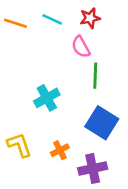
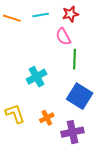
cyan line: (52, 19) -> (41, 15), turned -35

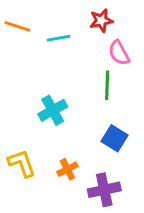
cyan line: (41, 15) -> (59, 38), moved
pink semicircle: (63, 37) -> (119, 53), moved
blue square: (80, 96) -> (115, 138), size x0.7

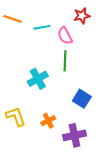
red star: (101, 21) -> (82, 16), moved
pink semicircle: (119, 53) -> (65, 36), moved
green line: (107, 85) -> (65, 61), moved

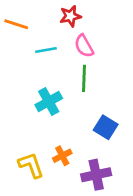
red star: (82, 16) -> (70, 16), moved
cyan line: (42, 27) -> (46, 50), moved
yellow L-shape: (16, 117) -> (31, 165), moved

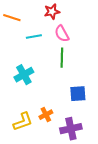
cyan cross: (49, 102) -> (24, 75), moved
blue square: (106, 127) -> (78, 94), turned -36
yellow L-shape: (31, 165) -> (23, 122), turned 90

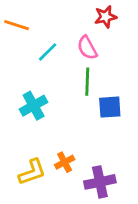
red star: (52, 12) -> (106, 17), moved
cyan line: (34, 37) -> (48, 52), turned -35
blue square: (78, 94) -> (110, 107), moved

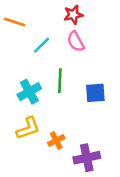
red star: (106, 17) -> (73, 15), moved
green line: (87, 82) -> (60, 81), moved
yellow L-shape: (32, 172) -> (28, 128), moved

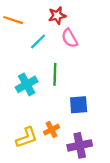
red star: (73, 15) -> (57, 16), moved
blue square: (95, 93) -> (79, 105), moved
yellow L-shape: (28, 128) -> (27, 137), moved

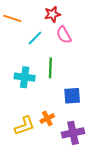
cyan cross: (27, 84) -> (25, 77), turned 36

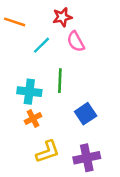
blue square: (72, 96) -> (86, 114), turned -30
orange cross: (47, 118) -> (33, 119), moved
yellow L-shape: (25, 126) -> (48, 152), moved

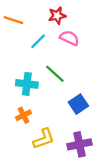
pink semicircle: (76, 42) -> (69, 38), turned 144
green line: (60, 81) -> (55, 74), turned -50
orange cross: (33, 119) -> (24, 115), moved

